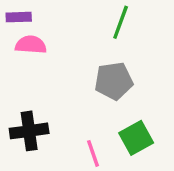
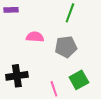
pink semicircle: (31, 45) -> (35, 37), moved

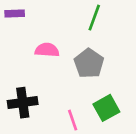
gray pentagon: (66, 47) -> (89, 63), turned -30

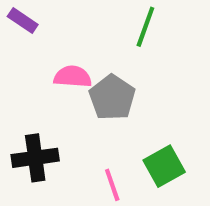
purple rectangle: (15, 13) -> (23, 21), turned 36
gray pentagon: (89, 63) -> (112, 97), moved

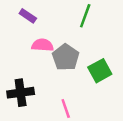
purple rectangle: (23, 21) -> (28, 16), moved
green square: (164, 166) -> (100, 71), moved

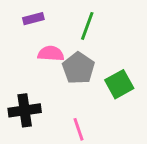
purple rectangle: (28, 16) -> (33, 19), turned -49
green line: (85, 16) -> (87, 26), moved

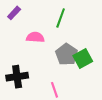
purple rectangle: (33, 19) -> (14, 13), moved, turned -32
gray pentagon: (78, 68) -> (67, 54), moved

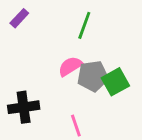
pink semicircle: (35, 37) -> (70, 66), moved, turned -36
gray pentagon: (67, 54) -> (93, 76), turned 30

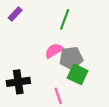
green square: (115, 82) -> (78, 74), moved, turned -36

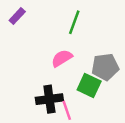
gray pentagon: (71, 58) -> (105, 67), moved
black cross: (18, 82) -> (49, 99), moved

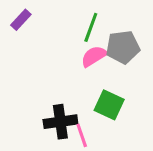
pink semicircle: (62, 58) -> (94, 56), moved
gray pentagon: (105, 67) -> (123, 47), moved

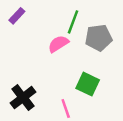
pink semicircle: (94, 56) -> (58, 44), moved
black cross: (60, 122) -> (23, 98), moved, turned -30

